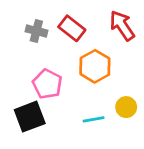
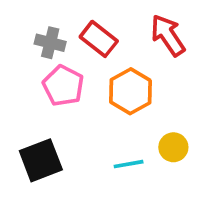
pink pentagon: (47, 84) -> (63, 86), moved

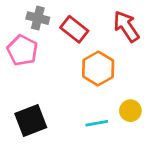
gray cross: (50, 43) -> (38, 18), moved
pink pentagon: (63, 86) -> (22, 50), moved

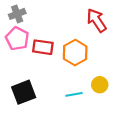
gray cross: (38, 18) -> (17, 14), moved, turned -35
red rectangle: (74, 29) -> (43, 47), moved, turned -30

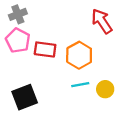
cyan line: (74, 94) -> (80, 85), moved

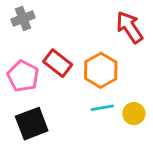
pink pentagon: (18, 40) -> (23, 76), moved
red rectangle: (45, 50) -> (58, 63), turned 30

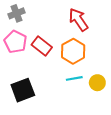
red arrow: (130, 27) -> (78, 20), moved
pink pentagon: (23, 76) -> (15, 42), moved

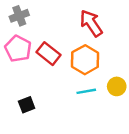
yellow circle: (97, 83) -> (117, 86), moved
black square: (23, 90) -> (27, 105), size x0.6

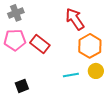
pink pentagon: (18, 49) -> (15, 40), turned -30
orange hexagon: (85, 60) -> (90, 46), moved

